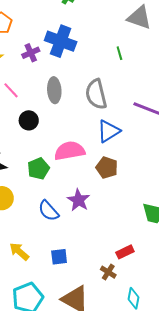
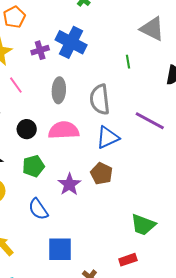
black circle: (29, 120) -> (27, 129), moved
pink semicircle: (70, 151) -> (64, 130), moved
purple star: (78, 200) -> (69, 184), moved
red rectangle: (125, 252) -> (128, 260), moved
blue square: (59, 257) -> (60, 249), moved, size x1.5

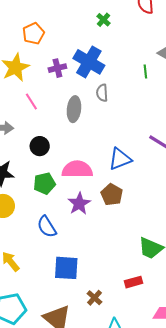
green line: (128, 62) -> (145, 71), moved
gray semicircle: (100, 100) -> (102, 93), moved, size x0.6
pink semicircle: (64, 130) -> (77, 169), moved

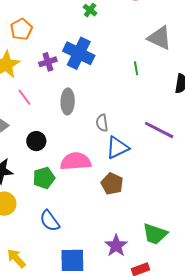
green line: (145, 71) -> (136, 68), moved
gray semicircle: (102, 93) -> (102, 123), moved
purple star: (79, 204) -> (116, 246), moved

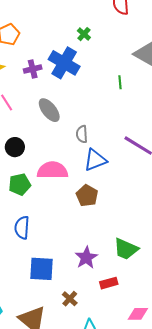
green cross: (90, 10) -> (84, 34), moved
gray ellipse: (68, 101) -> (49, 110), turned -45
blue semicircle: (50, 221) -> (22, 228), turned 35

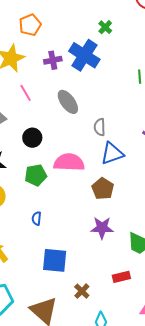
blue semicircle: (22, 228) -> (37, 218), size x0.6
purple star: (86, 258) -> (102, 228), moved, turned 30

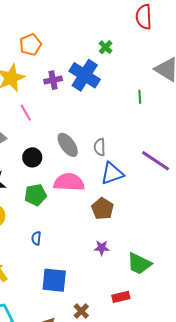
gray ellipse: (68, 102) -> (68, 145), moved
purple star: (102, 228) -> (102, 248), size x0.7

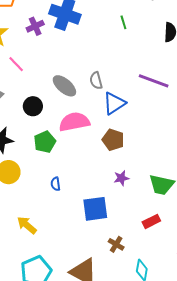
blue square: (54, 280) -> (95, 209), moved

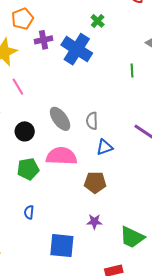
purple cross: (35, 26) -> (44, 40), moved
blue triangle: (114, 103) -> (105, 147), size x0.7
brown pentagon: (113, 140) -> (95, 182), turned -30

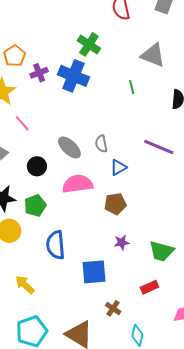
green cross: (98, 21) -> (89, 44), size x1.6
green pentagon: (28, 169) -> (35, 206), moved
blue semicircle: (29, 212) -> (56, 245), size x2.0

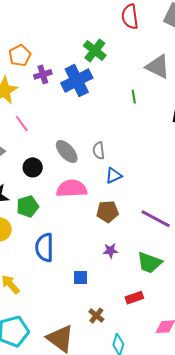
blue cross: (74, 76) -> (77, 81), turned 36
purple line: (159, 147) -> (156, 219), moved
blue square: (94, 272) -> (80, 278), size x0.6

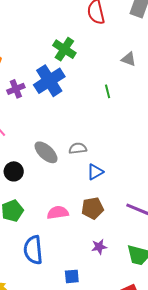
gray triangle: (158, 67) -> (129, 59), size x0.6
purple cross: (43, 74) -> (16, 89), moved
gray semicircle: (99, 151) -> (78, 148), turned 96
pink semicircle: (72, 189) -> (58, 213), moved, size x0.7

